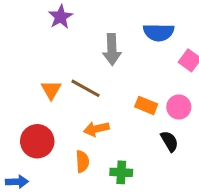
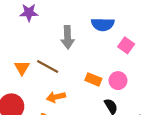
purple star: (61, 17) -> (29, 13), turned 30

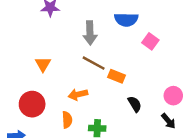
brown line: (48, 67) -> (94, 63), moved
pink circle: (118, 81) -> (173, 96), moved

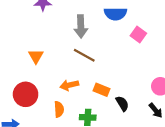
orange rectangle: (117, 76) -> (102, 90), moved
black semicircle: (135, 104) -> (122, 104), moved

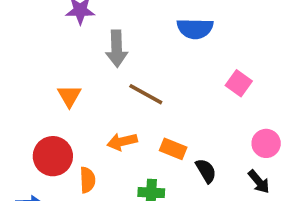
gray arrow: (81, 26) -> (117, 49), moved
pink square: (138, 34) -> (239, 83), moved
orange semicircle: (59, 109) -> (87, 180), moved

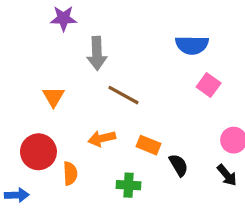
blue semicircle: (195, 29) -> (192, 45), moved

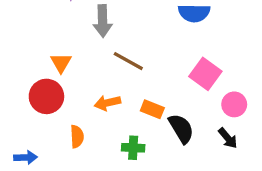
pink square: (209, 85) -> (205, 74), moved, size x1.4
red circle: (38, 152) -> (46, 96), moved
black semicircle: (179, 165) -> (181, 128), size x1.4

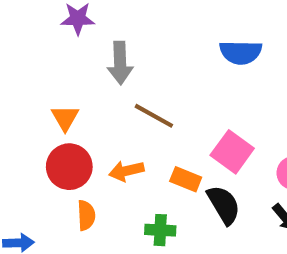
pink square: (205, 74) -> (232, 152), moved
red circle: (46, 96) -> (69, 167), moved

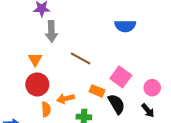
gray arrow: (120, 63) -> (51, 31), moved
orange arrow: (126, 171) -> (66, 99), moved

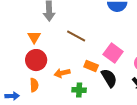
orange semicircle: (46, 109) -> (34, 85), moved

